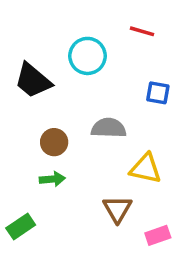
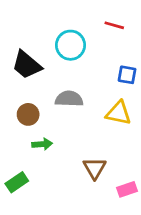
gray semicircle: (109, 128) -> (69, 99), moved
brown circle: (54, 142) -> (28, 114), moved
yellow triangle: (146, 168) -> (119, 113), moved

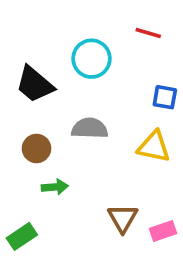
pink rectangle: (127, 189) -> (163, 231), moved

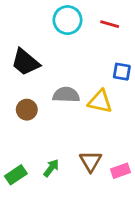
cyan circle: (92, 59) -> (68, 20), moved
yellow triangle: (154, 147) -> (100, 102), moved
green arrow: (55, 187) -> (51, 168), moved, turned -48

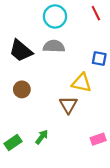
red line: (110, 24) -> (96, 13), moved, turned 48
gray semicircle: (66, 95) -> (54, 46), moved
brown triangle: (91, 161) -> (68, 105), moved

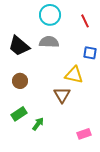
red line: (96, 13) -> (85, 21), moved
pink rectangle: (98, 139) -> (84, 134), moved
green rectangle: (13, 142) -> (19, 114), moved

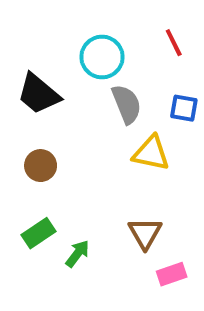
cyan circle: (50, 15) -> (102, 57), moved
gray semicircle: (49, 42) -> (127, 104), moved, turned 66
brown triangle: (62, 95) -> (145, 233), moved

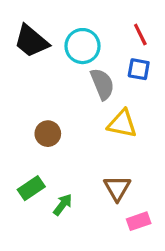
black trapezoid: (39, 94) -> (31, 41), moved
blue square: (184, 108) -> (139, 69), moved
brown circle: (41, 166) -> (48, 134), moved

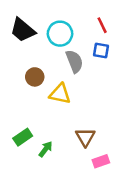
yellow triangle: (122, 124) -> (60, 94), moved
brown circle: (48, 134) -> (35, 77), moved

